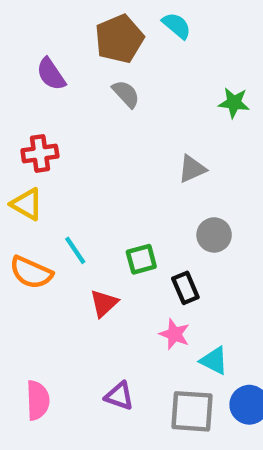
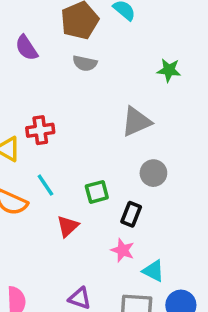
gray semicircle: (126, 94) -> (85, 63), turned 145
red cross: (40, 153) -> (40, 130), moved
gray triangle: (192, 169) -> (136, 122), size x1.4
black rectangle: (185, 288) -> (131, 214), turned 45

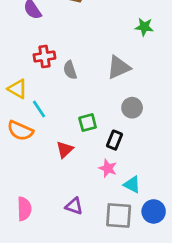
gray semicircle: (85, 63) -> (70, 70), moved, turned 60
red cross: (40, 130) -> (44, 57), moved
cyan line: (45, 185) -> (39, 109), moved

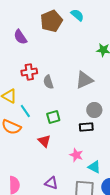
green square: (88, 123) -> (53, 117), moved
black rectangle: (115, 140) -> (86, 127), moved, turned 64
red triangle: (65, 149) -> (44, 141), turned -32

